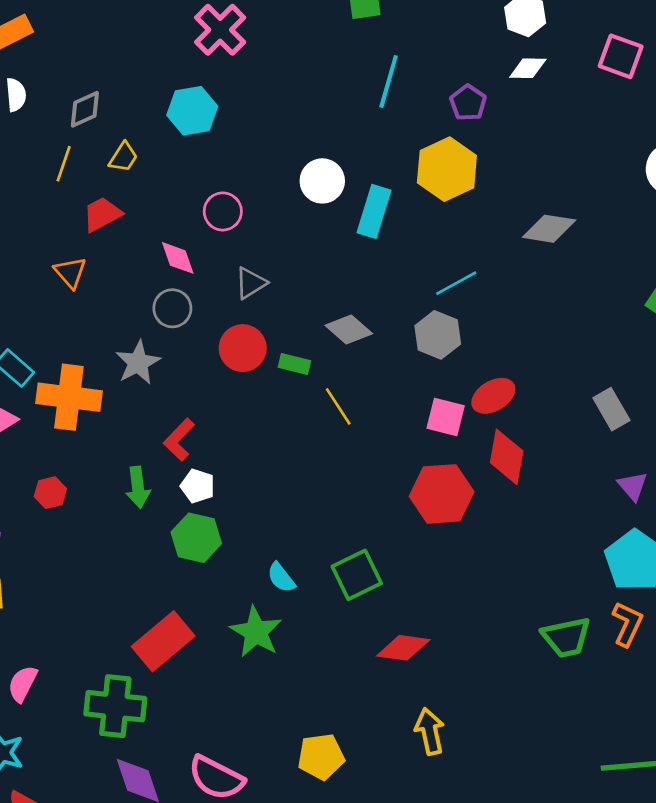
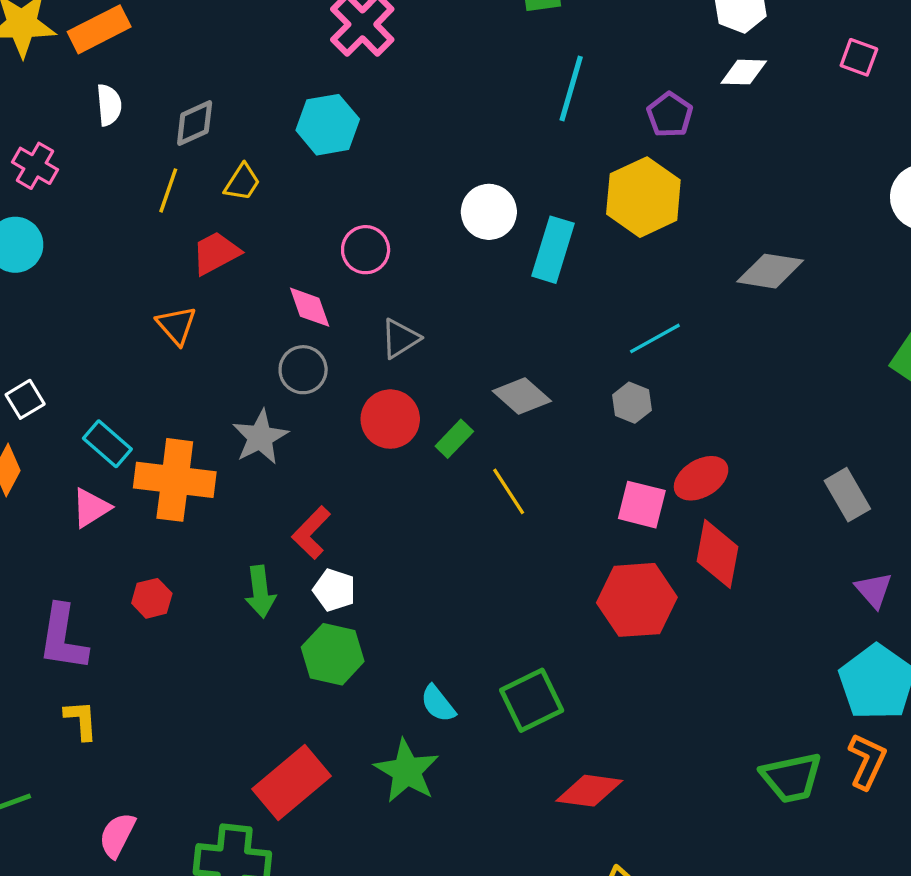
pink square: (621, 56) -> (859, 57), size x0.7
gray hexagon: (438, 335) -> (632, 403), size x0.7
green rectangle: (294, 364) -> (454, 439), turned -60

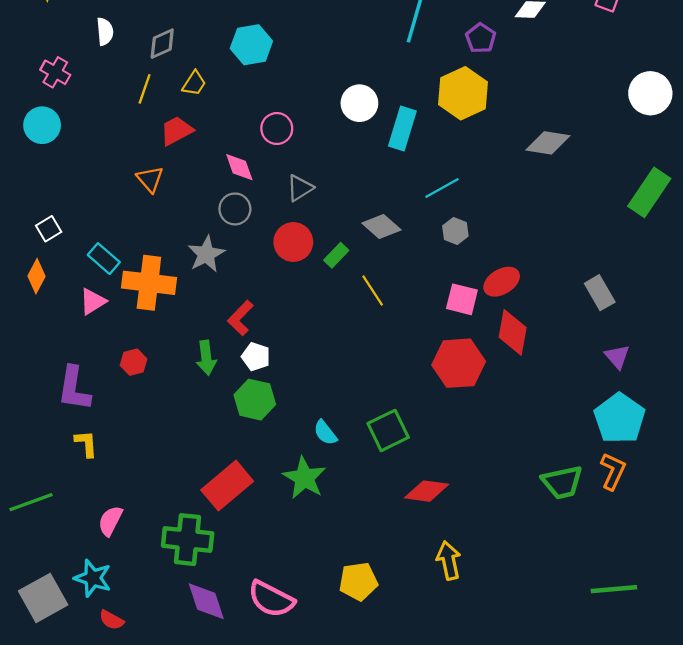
cyan line: (655, 338) -> (442, 188), moved

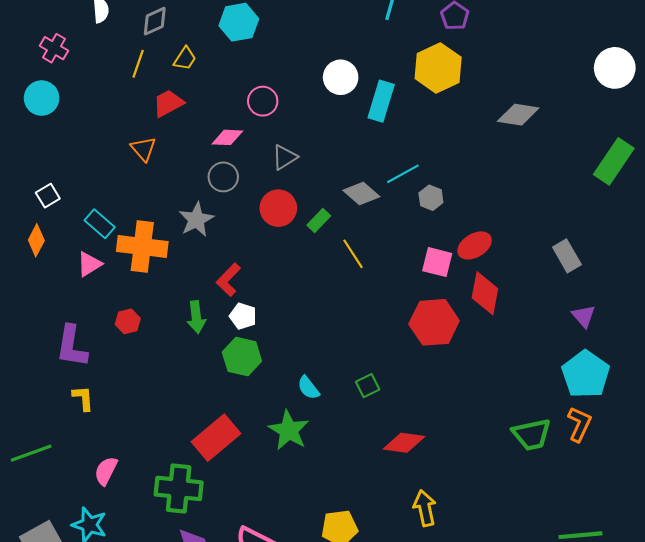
pink diamond: (239, 167) -> (227, 137), turned -68
cyan line: (442, 188) -> (403, 174), moved
green square: (388, 430) -> (368, 386), size x0.6

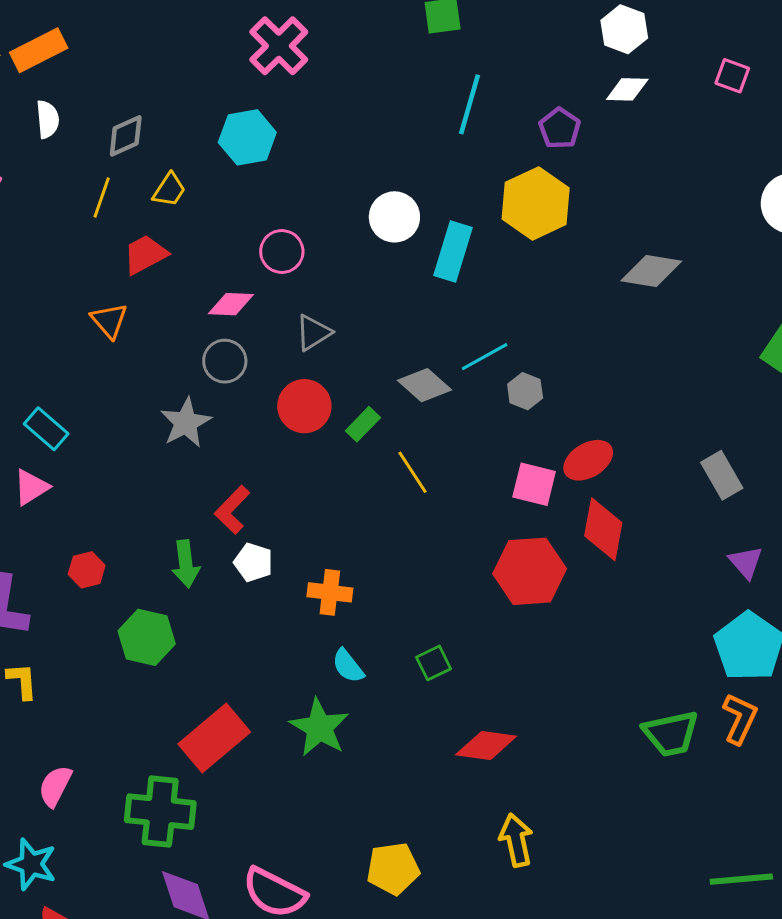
orange cross: (142, 247) -> (330, 592), moved, size x0.6
green hexagon: (242, 357) -> (147, 637), moved

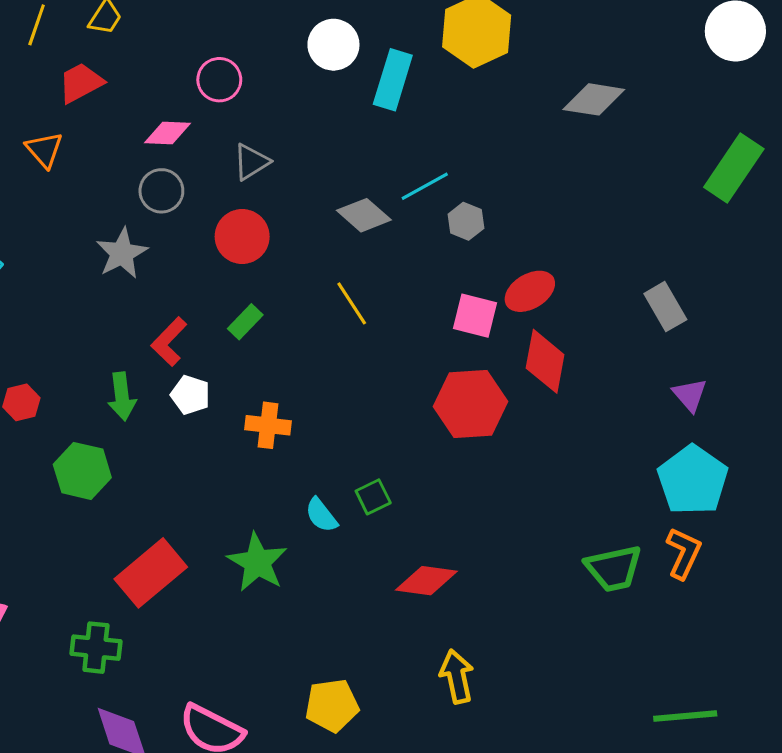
green rectangle: (363, 424) -> (245, 322), moved
cyan semicircle: (348, 666) -> (321, 515), moved
green cross: (160, 812) -> (96, 648), size x0.7

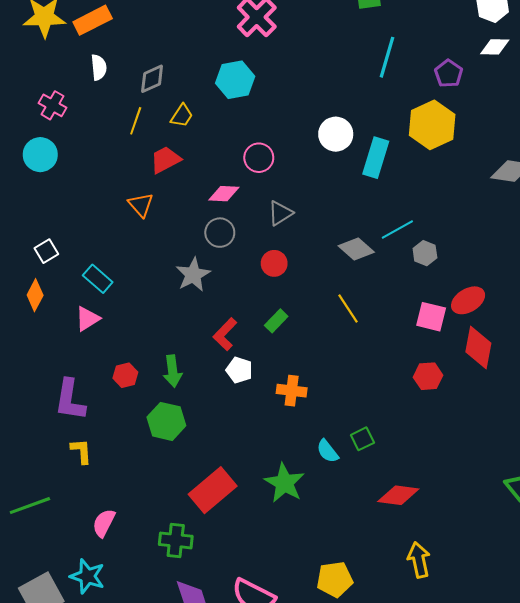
red circle: (242, 237) -> (274, 263), size x0.7
green arrow: (122, 396) -> (173, 371), moved
red hexagon: (470, 404) -> (428, 376), size x0.6

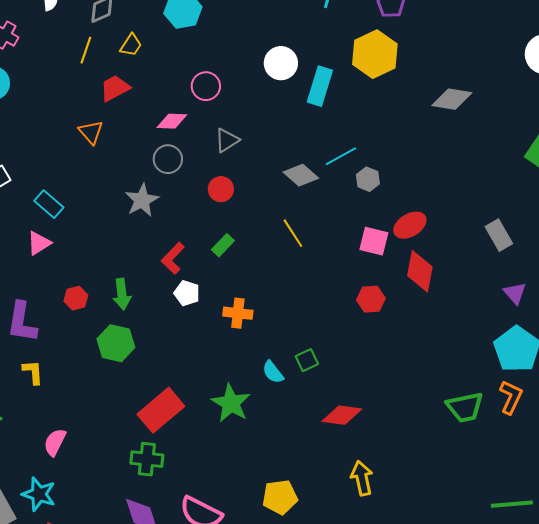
green cross: (176, 540) -> (147, 459), moved

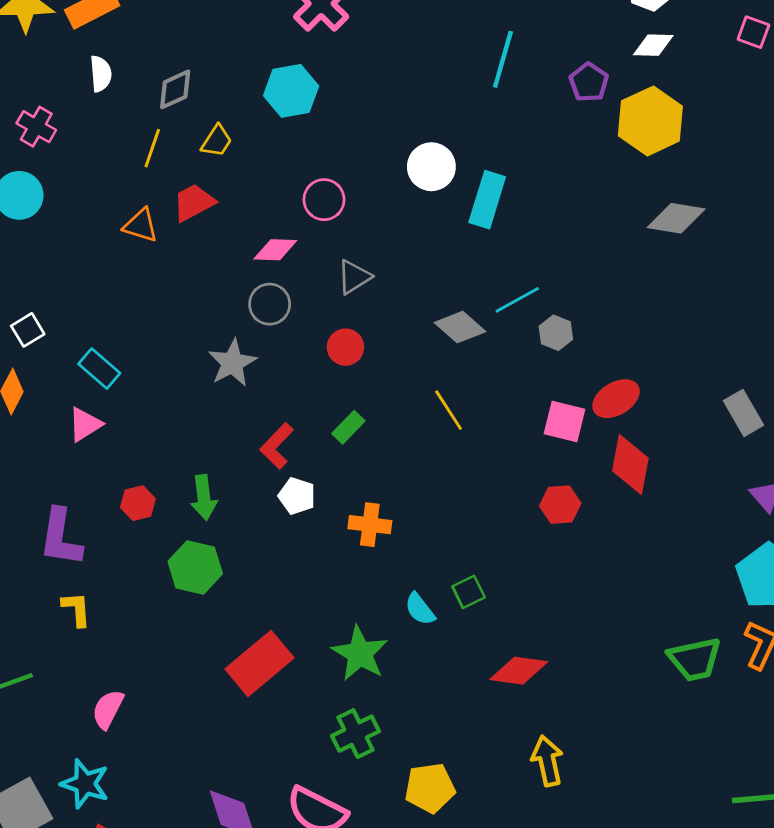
yellow hexagon: (375, 54) -> (650, 121), moved
orange triangle: (91, 132) -> (141, 225), moved, turned -32
green cross: (147, 459) -> (355, 734), moved, turned -32

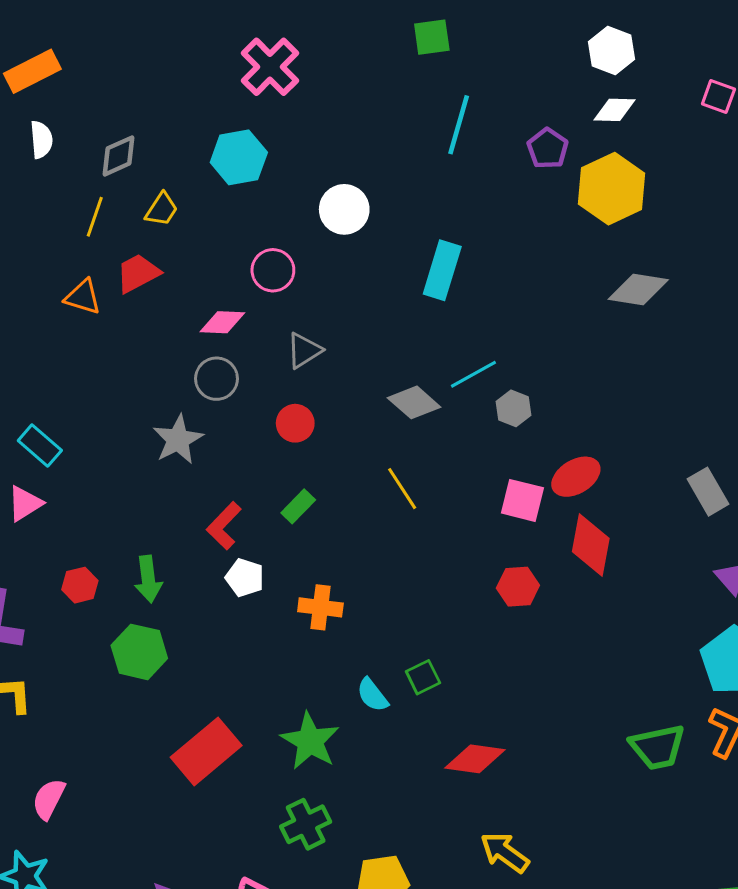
white circle: (431, 167) -> (344, 209), moved
yellow arrow: (547, 761) -> (505, 852), turned -42

